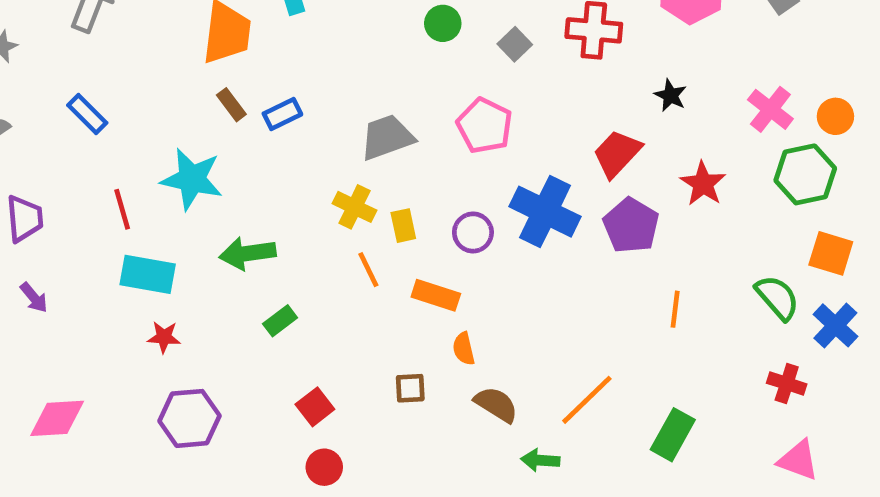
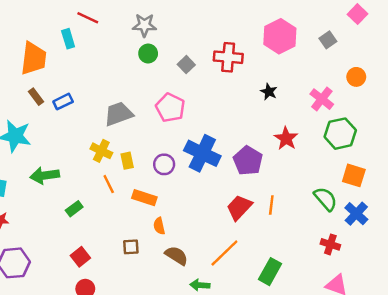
orange circle: (835, 116) -> (356, 77), moved
red trapezoid: (617, 153) -> (239, 207), moved
green rectangle: (280, 321) -> (74, 209), moved

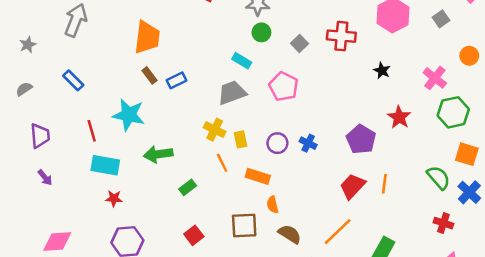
cyan rectangle: (68, 39) -> (242, 61), moved, turned -42
blue cross: (202, 153) -> (308, 143), moved, size x0.5
brown square: (131, 247) -> (244, 226), size x1.6

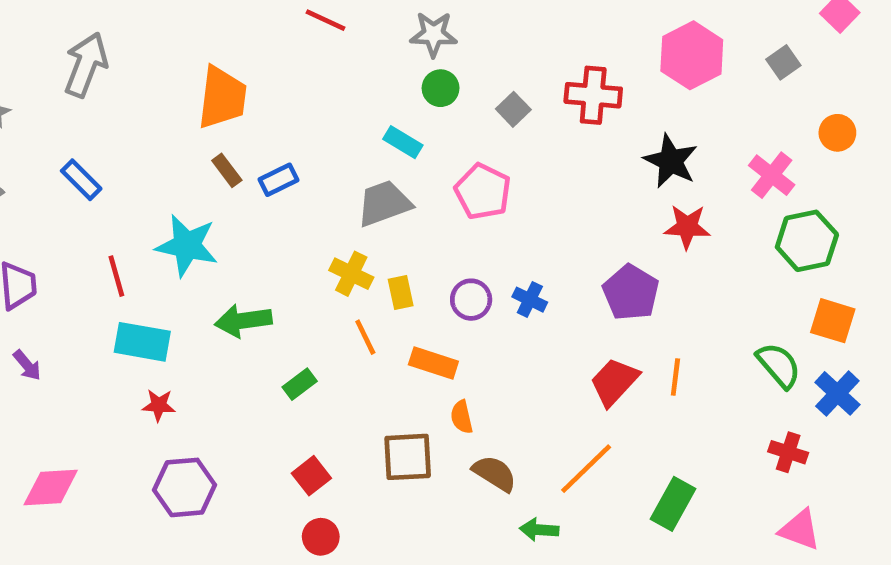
black star: (382, 71) -> (671, 161), size x1.6
red star: (399, 117) -> (687, 227), moved, turned -30

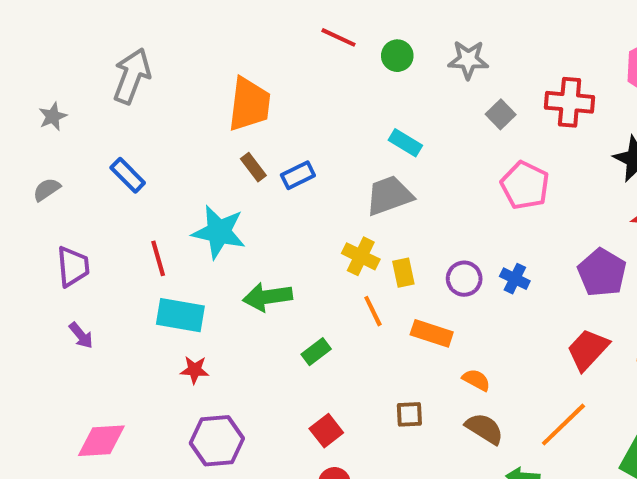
gray star: (433, 34) -> (468, 60), moved
green circle: (441, 88) -> (397, 56), moved
pink pentagon: (483, 192) -> (525, 185), moved
orange semicircle: (462, 417) -> (476, 380), moved, turned 132
brown square: (408, 457) -> (409, 414), size x0.6

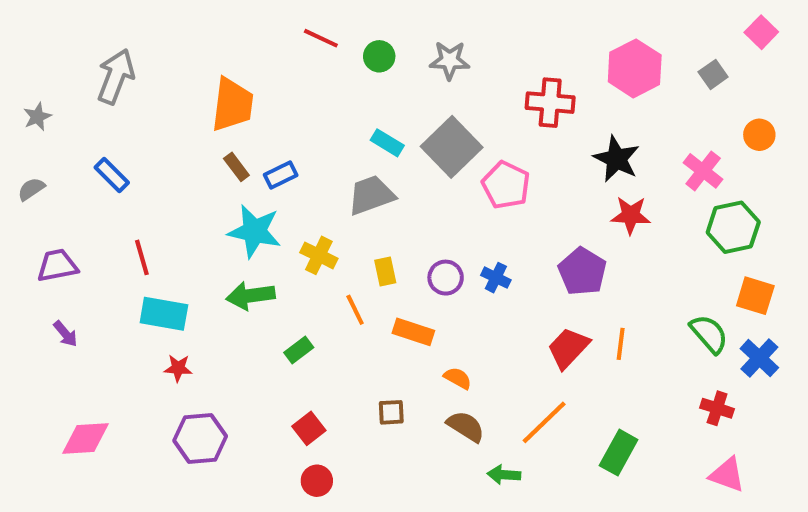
gray square: (501, 114) -> (452, 147), moved, size x2.0
cyan star: (219, 232) -> (255, 231), moved
yellow cross: (361, 256) -> (319, 255), moved
purple trapezoid: (73, 266) -> (57, 265), turned -96

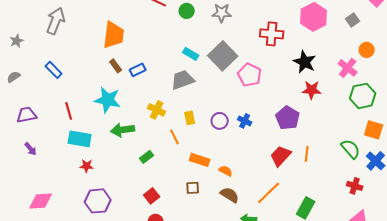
orange circle: (759, 135) -> (367, 50), moved
cyan star: (255, 231) -> (108, 100), moved
orange rectangle: (413, 332) -> (200, 160), moved

